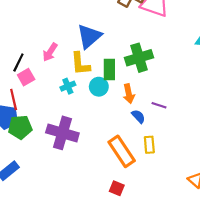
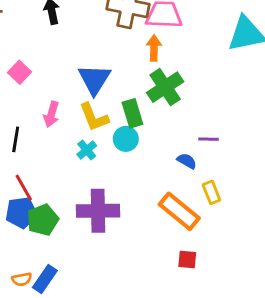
pink square: (26, 77) -> (20, 72), moved
orange arrow: (129, 94) -> (154, 48), moved, turned -150

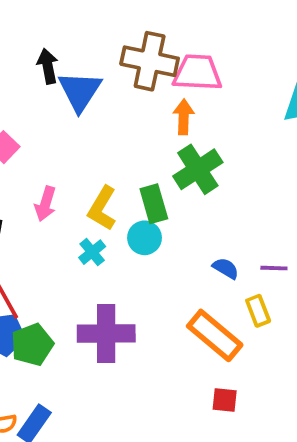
blue triangle: (94, 79) -> (80, 91), moved
yellow L-shape: (94, 117) -> (102, 208), turned 52
purple line: (208, 139) -> (274, 268), moved

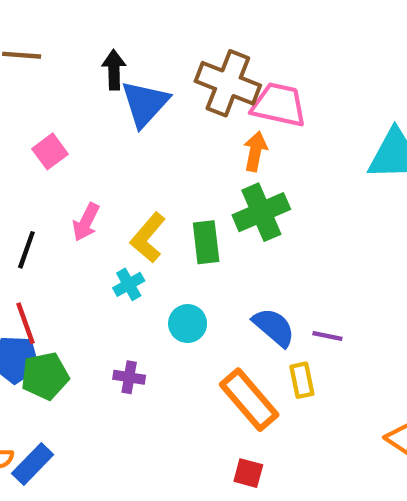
cyan circle: (145, 238) -> (188, 324), moved
blue semicircle: (226, 268) -> (274, 327), size x1.5
purple cross: (106, 333) -> (129, 377), size x0.5

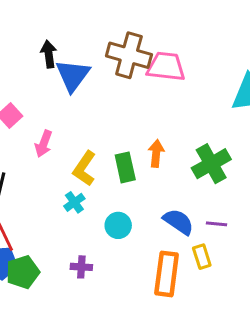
orange arrow: (255, 151) -> (156, 153), moved
green cross: (261, 212) -> (211, 164), moved
pink arrow: (86, 222) -> (44, 144), moved
orange rectangle: (249, 400) -> (167, 274), turned 54

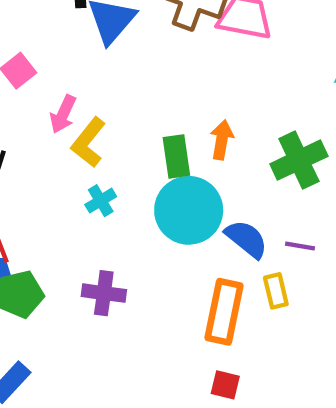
yellow L-shape: (84, 168) -> (88, 142), moved
cyan circle: (118, 225) -> (189, 210), moved, size x1.8
purple cross: (81, 267) -> (104, 293), size x1.4

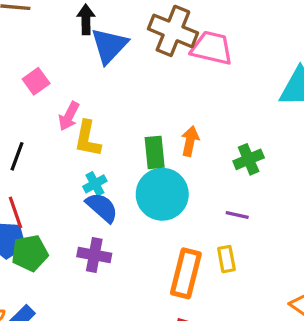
yellow L-shape: (88, 142) -> (87, 139), turned -30
green cross: (299, 160) -> (249, 159), size x0.7
blue semicircle: (246, 239) -> (102, 207), moved
purple line: (300, 246) -> (237, 215), moved

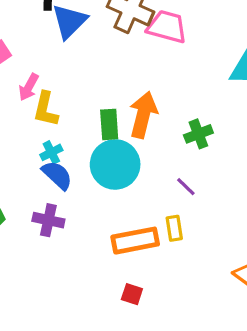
orange arrow: (190, 141) -> (143, 115), size x1.6
purple line: (237, 215) -> (186, 187), turned 30
orange rectangle: (186, 273) -> (135, 241), turned 63

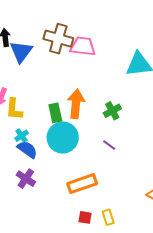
purple cross: (48, 220) -> (26, 179), turned 30
yellow rectangle: (174, 228) -> (108, 217), moved

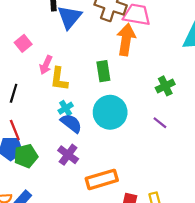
orange arrow: (76, 104) -> (126, 40), moved
green rectangle: (55, 113) -> (103, 71), moved
orange rectangle: (82, 184) -> (102, 179), moved

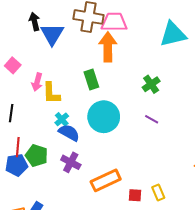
red line: (15, 130) -> (18, 147), turned 36
green pentagon: (26, 156) -> (37, 155), moved, turned -30

